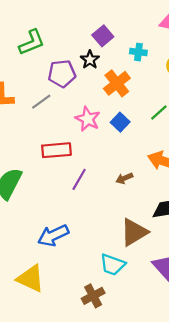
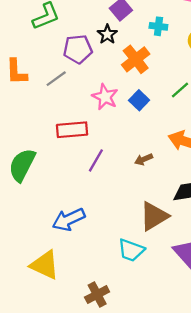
brown cross: (93, 296) -> (97, 295), moved

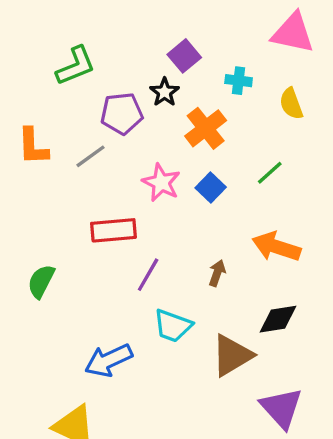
brown arrow: (144, 159) -> (217, 273), turned 132
green semicircle: (22, 165) -> (41, 281), size x0.7
cyan trapezoid: (131, 250) -> (173, 326), moved

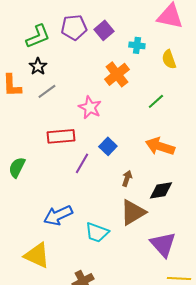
black star: (165, 92) -> (38, 66), moved
purple pentagon: (122, 114) -> (74, 27), moved
blue square: (211, 188) -> (108, 146), moved
brown arrow: (217, 273) -> (127, 178), moved
cyan trapezoid: (173, 326) -> (97, 232), moved

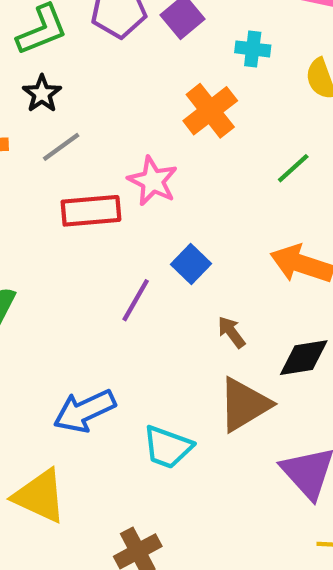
red rectangle: (61, 136) -> (91, 211), moved
brown arrow: (127, 178) -> (231, 332), turned -56

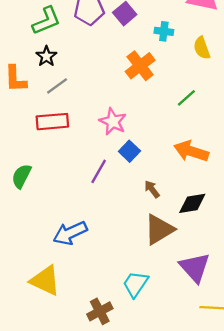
pink star: (153, 181) -> (113, 122), moved
red rectangle: (91, 211) -> (52, 122), moved
cyan trapezoid: (168, 447) -> (135, 284), moved, turned 104

